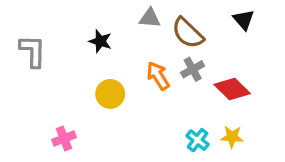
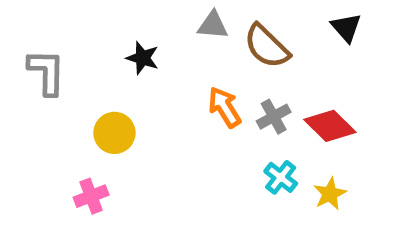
gray cross: (193, 69) -> (274, 117), moved
yellow circle: (110, 94) -> (114, 133), moved
yellow star: (232, 137) -> (330, 194), turned -30
cyan cross: (198, 140) -> (281, 177), moved

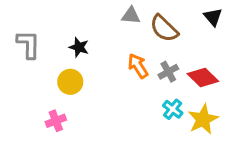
black star: (143, 58) -> (79, 47), moved
yellow star: (330, 194) -> (203, 119), size x1.5

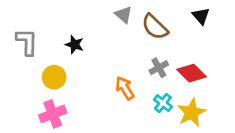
gray triangle: (131, 15) -> (123, 15), turned 36
orange arrow: (138, 66) -> (125, 88), moved
yellow circle: (70, 82) -> (54, 77), moved
pink cross: (56, 121) -> (53, 114), size x1.4

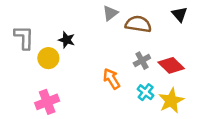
gray triangle: (123, 15) -> (110, 13), turned 42
brown semicircle: (155, 27) -> (138, 24), turned 145
yellow circle: (54, 77) -> (48, 58), moved

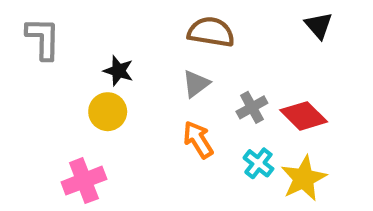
gray triangle: (110, 13) -> (196, 84), moved
brown semicircle: (138, 24) -> (211, 32), moved
gray L-shape: (24, 37) -> (43, 38), moved
yellow circle: (48, 58) -> (108, 112), moved

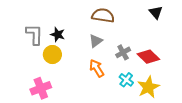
gray L-shape: (43, 38) -> (34, 34), moved

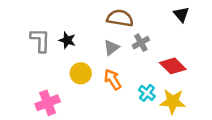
gray cross: (123, 52) -> (141, 43), moved
yellow circle: (52, 55) -> (81, 73), moved
yellow star: (148, 87) -> (173, 102), turned 30

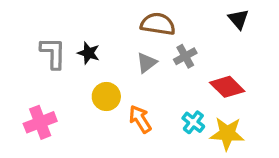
orange arrow: (113, 79) -> (140, 119), moved
pink cross: (48, 103) -> (40, 122), moved

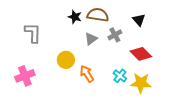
black triangle: (238, 19) -> (139, 20), moved
black star: (89, 53) -> (75, 17), moved

